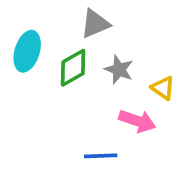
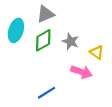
gray triangle: (95, 24) -> (45, 14), moved
blue line: (101, 156) -> (47, 93), moved, turned -30

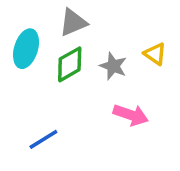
yellow triangle: (97, 52) -> (155, 54), moved
blue line: (47, 93) -> (43, 139), moved

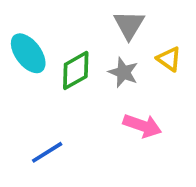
gray triangle: (73, 23) -> (129, 25), moved, turned -36
cyan ellipse: (26, 49) -> (28, 53), turned -54

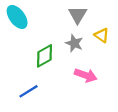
cyan ellipse: (28, 53) -> (17, 17), moved
green diamond: (76, 70) -> (44, 56), moved

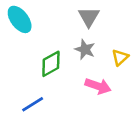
yellow triangle: (102, 35) -> (120, 57), moved, turned 42

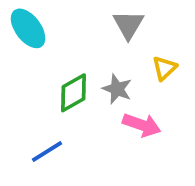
gray star: (85, 49) -> (117, 89), moved
yellow triangle: (120, 57) -> (164, 68), moved

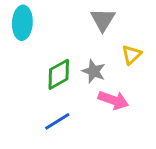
cyan ellipse: (28, 28) -> (22, 23), turned 40
blue line: (47, 151) -> (57, 121), moved

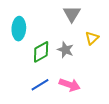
cyan ellipse: (22, 23) -> (19, 29), moved
pink arrow: (113, 100) -> (70, 85), moved

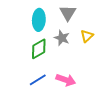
cyan ellipse: (19, 29) -> (39, 20), moved
gray star: (65, 50) -> (62, 38), moved

